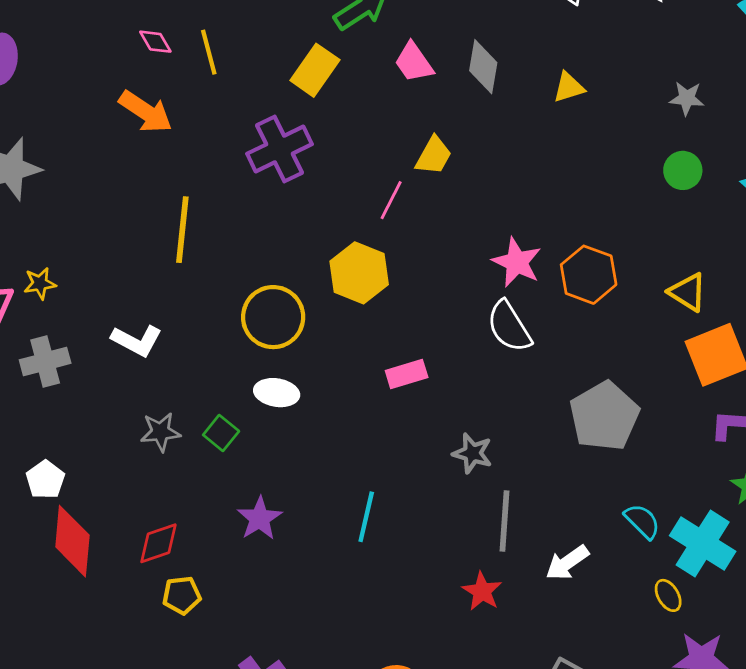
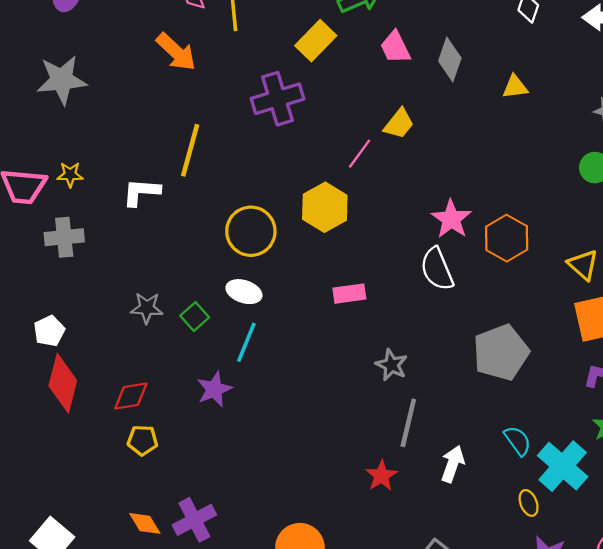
white L-shape: (137, 341) -> (141, 192), moved, turned 147
cyan line: (366, 517) -> (246, 342), moved
white arrow: (567, 563) -> (453, 464), turned 135

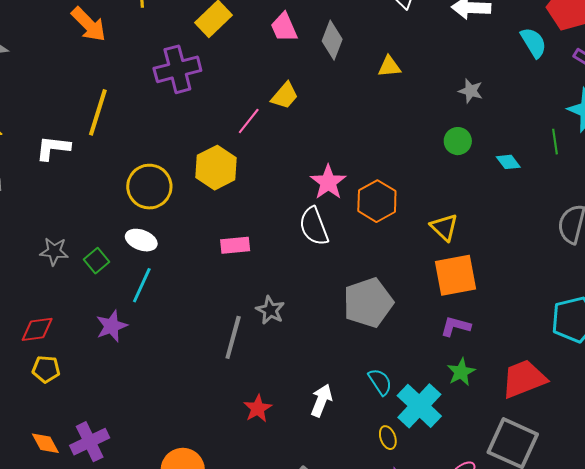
gray line: (408, 423) -> (233, 337), moved

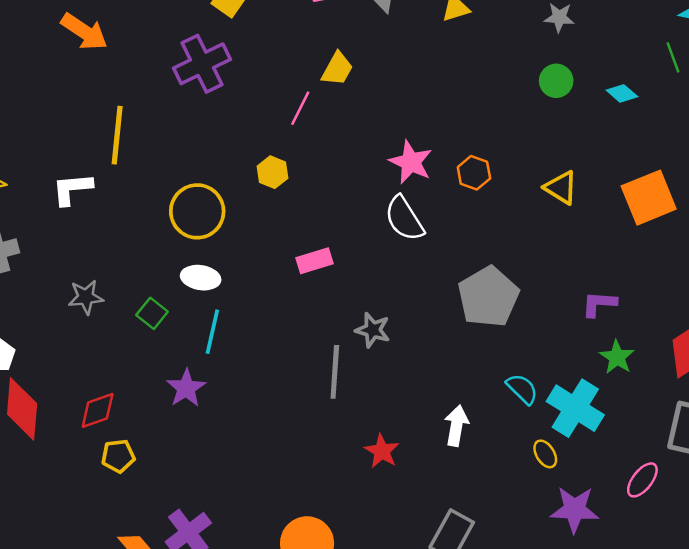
yellow hexagon: (216, 168) -> (273, 172), size x0.6
orange hexagon: (377, 201) -> (474, 173), size x0.7
gray star: (54, 251) -> (86, 297), moved
orange square: (455, 275) -> (649, 198), moved

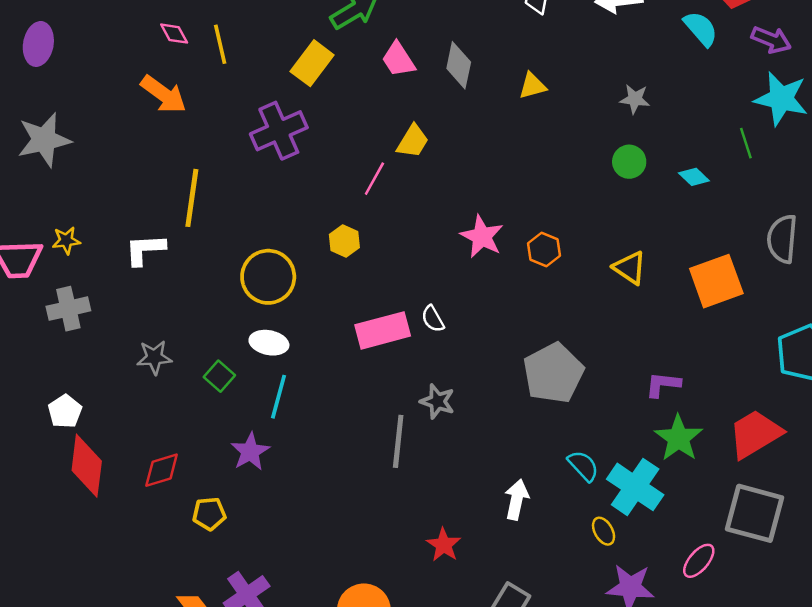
white semicircle: (404, 219) -> (433, 319), moved, size x0.6
pink rectangle: (315, 261) -> (383, 330), size x1.5
green star: (617, 357) -> (679, 438), size x1.4
red star: (382, 451) -> (444, 545), moved
yellow pentagon: (118, 456) -> (209, 514), moved

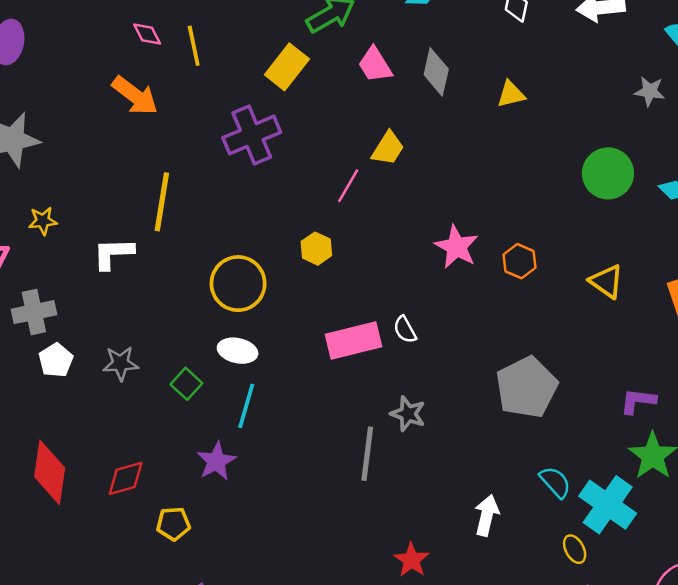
gray star: (635, 99) -> (650, 91), moved
green circle: (629, 162) -> (608, 173), size x1.5
yellow star: (66, 240) -> (43, 221), moved
white pentagon: (65, 411) -> (56, 360), moved

